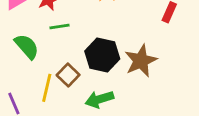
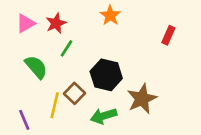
green line: (60, 27) -> (67, 48), turned -48
brown star: (141, 61) -> (142, 99), moved

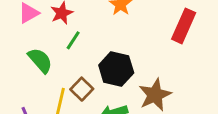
red rectangle: (168, 35) -> (184, 26), size x1.6

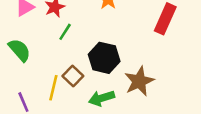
green semicircle: (40, 60) -> (20, 50), moved

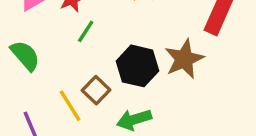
brown star: (139, 81) -> (184, 59), moved
yellow line: (53, 88) -> (70, 106), turned -45

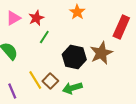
brown square: (96, 90) -> (50, 81), moved

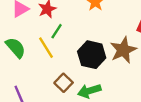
yellow line: (35, 80) -> (46, 48), moved

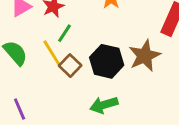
brown square: (64, 83) -> (70, 66), moved

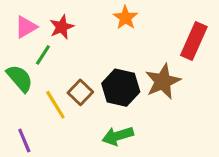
green line: (65, 33) -> (43, 55), moved
yellow line: (52, 53) -> (55, 105), moved

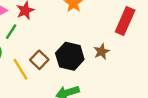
brown star: (163, 81) -> (102, 52), size x0.6

